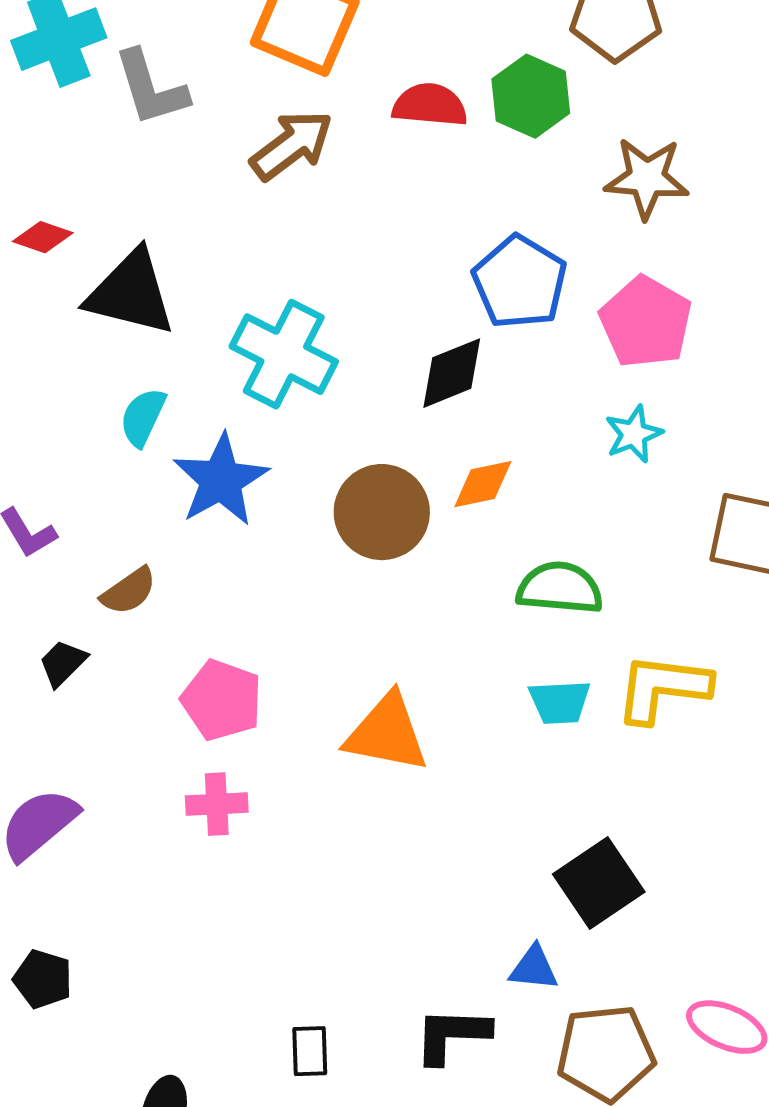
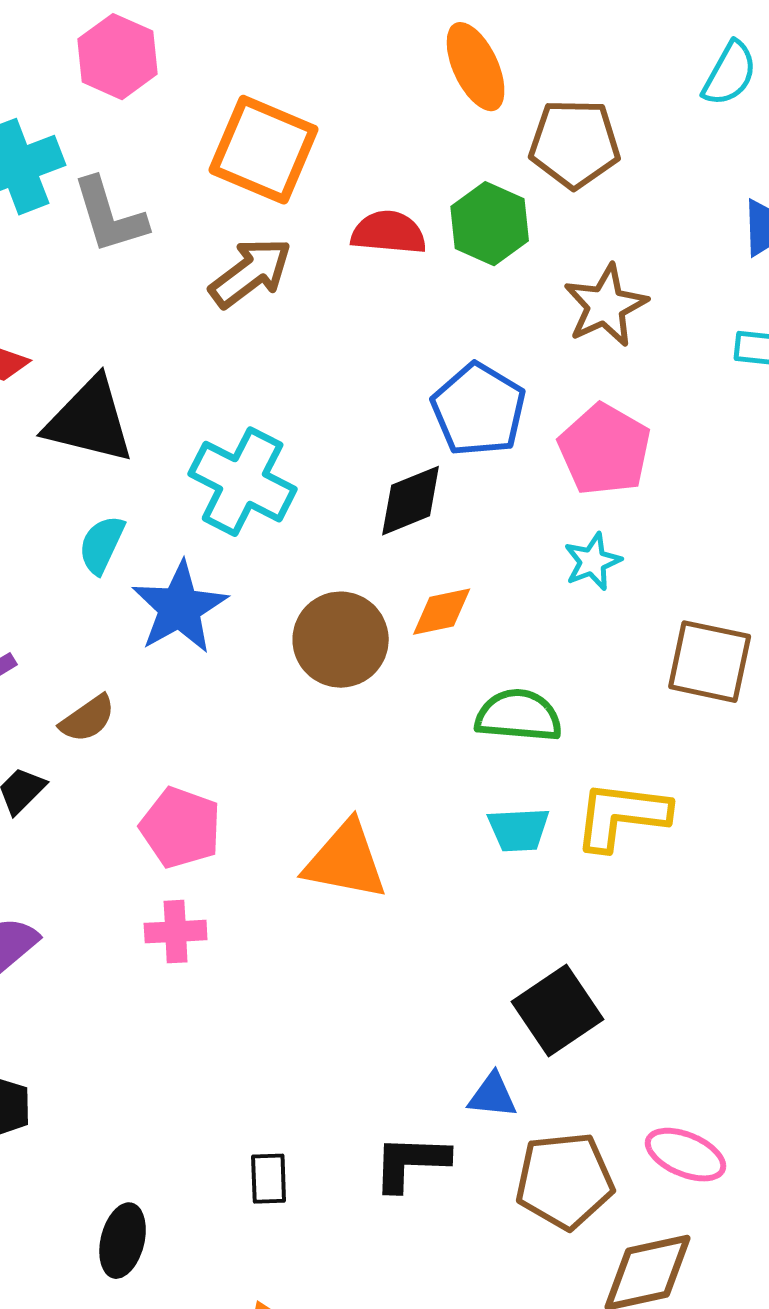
brown star: (647, 178) -> (606, 306), turned -30

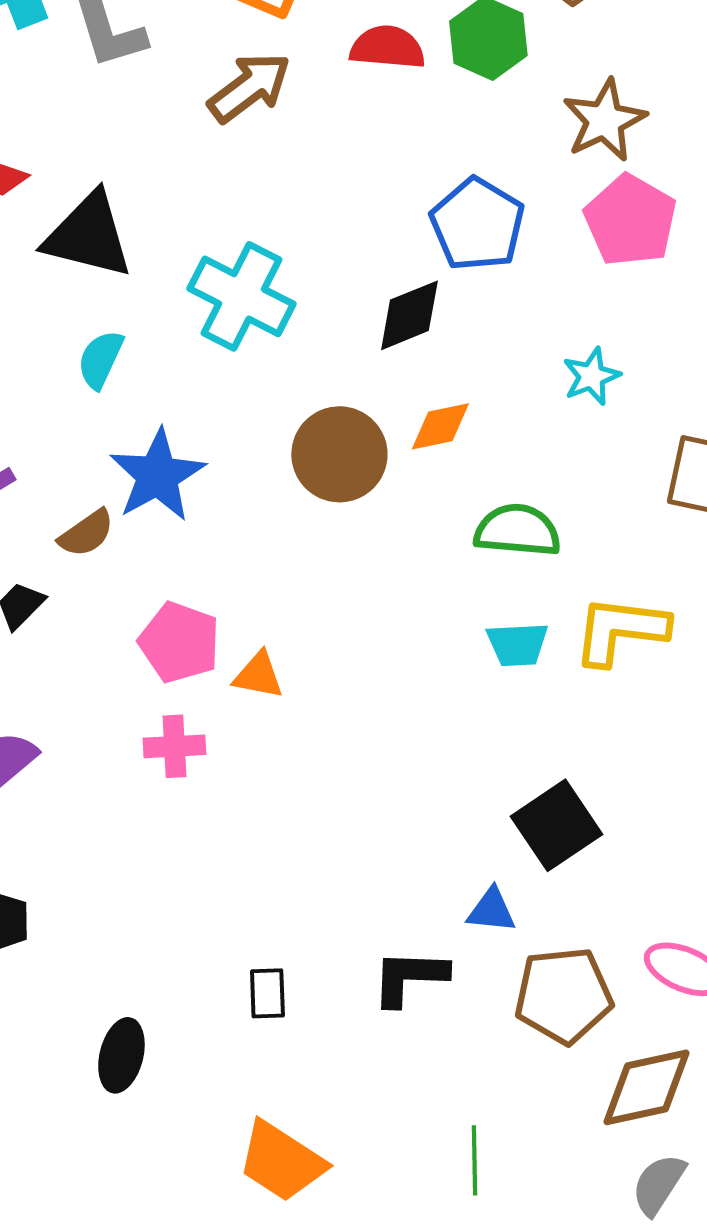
pink pentagon: (605, 450) -> (630, 220), moved
blue star: (180, 608) -> (157, 475), moved
orange triangle: (346, 861) -> (258, 675), moved, size x0.6

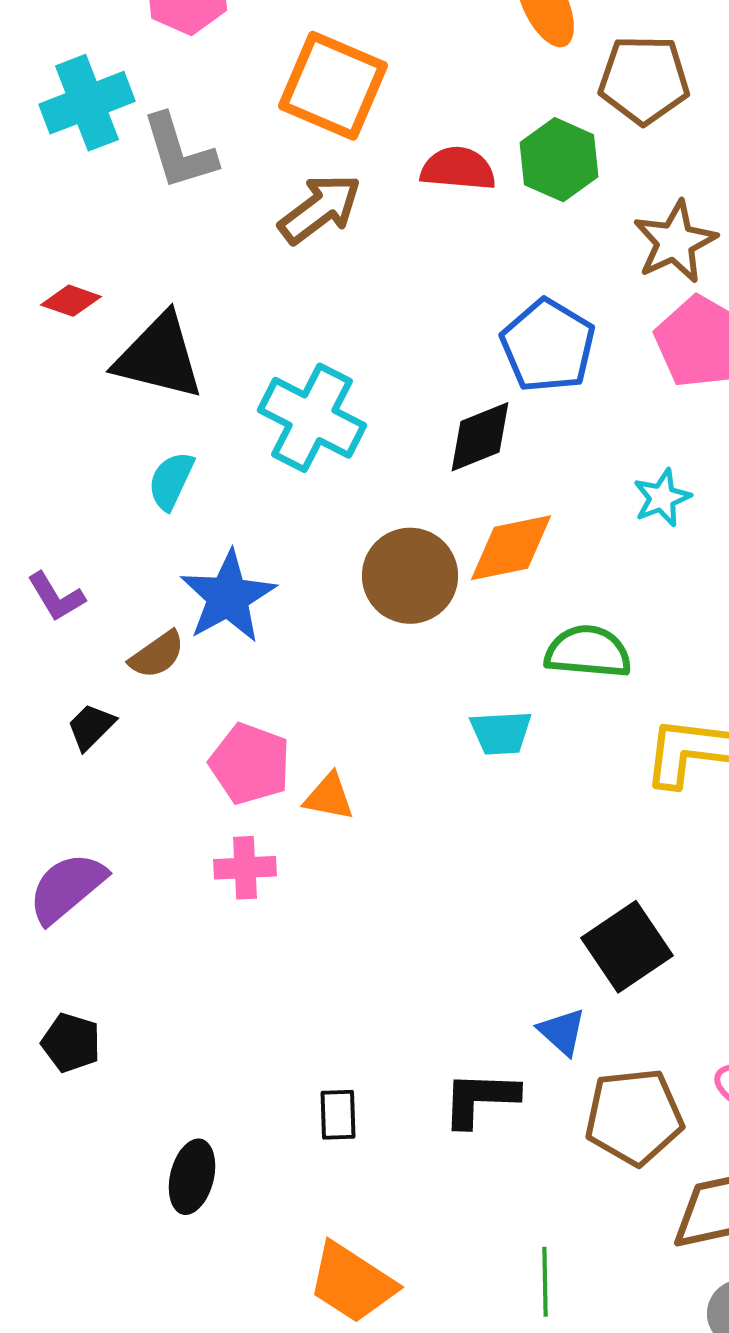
orange diamond: (440, 426) -> (511, 548), size x1.4
cyan trapezoid: (517, 644) -> (501, 733), moved
blue triangle: (491, 910) -> (562, 1032), turned 36

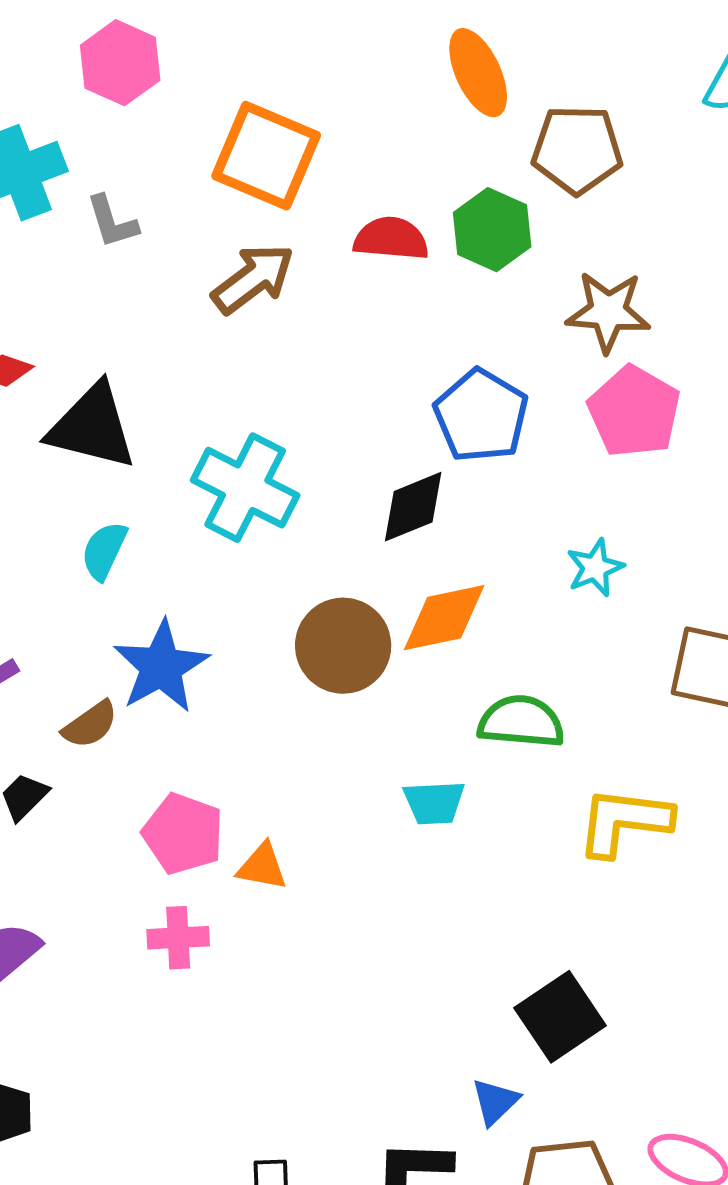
gray L-shape: (179, 152) -> (112, 222), size x0.7
brown star: (675, 242) -> (608, 312), turned 30
blue triangle: (562, 1032) -> (495, 1102), turned 34

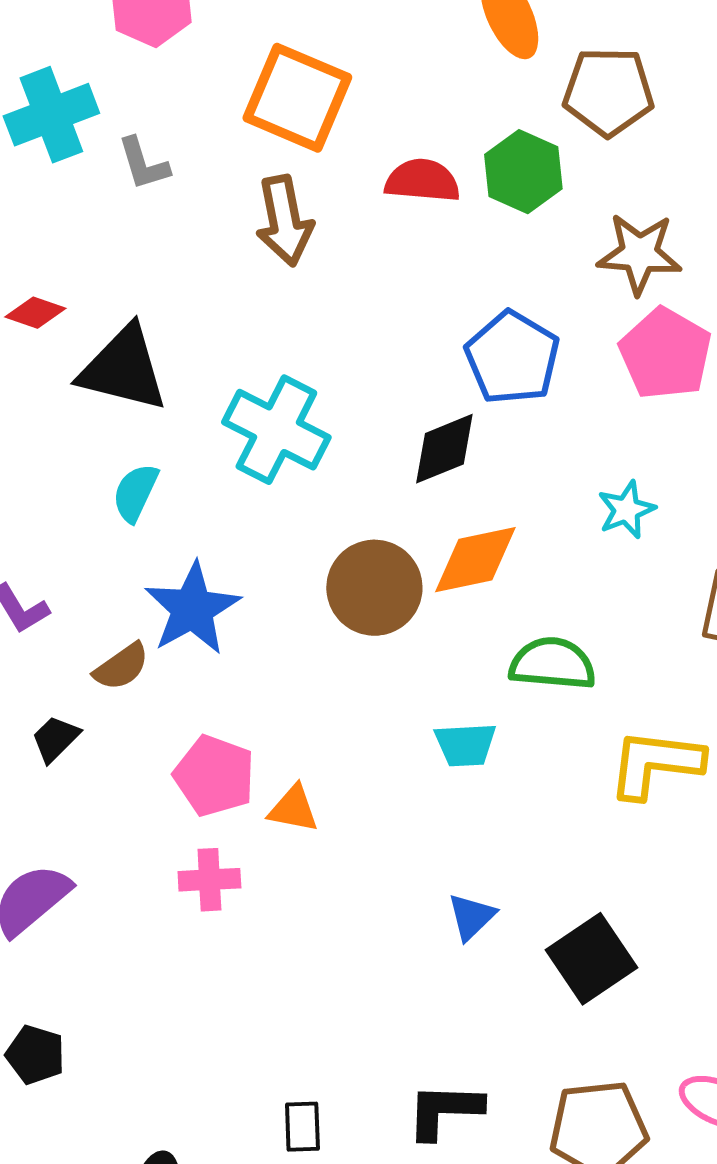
brown arrow: (253, 279) -> (284, 221), turned 116
blue triangle: (495, 1102) -> (471, 917), moved

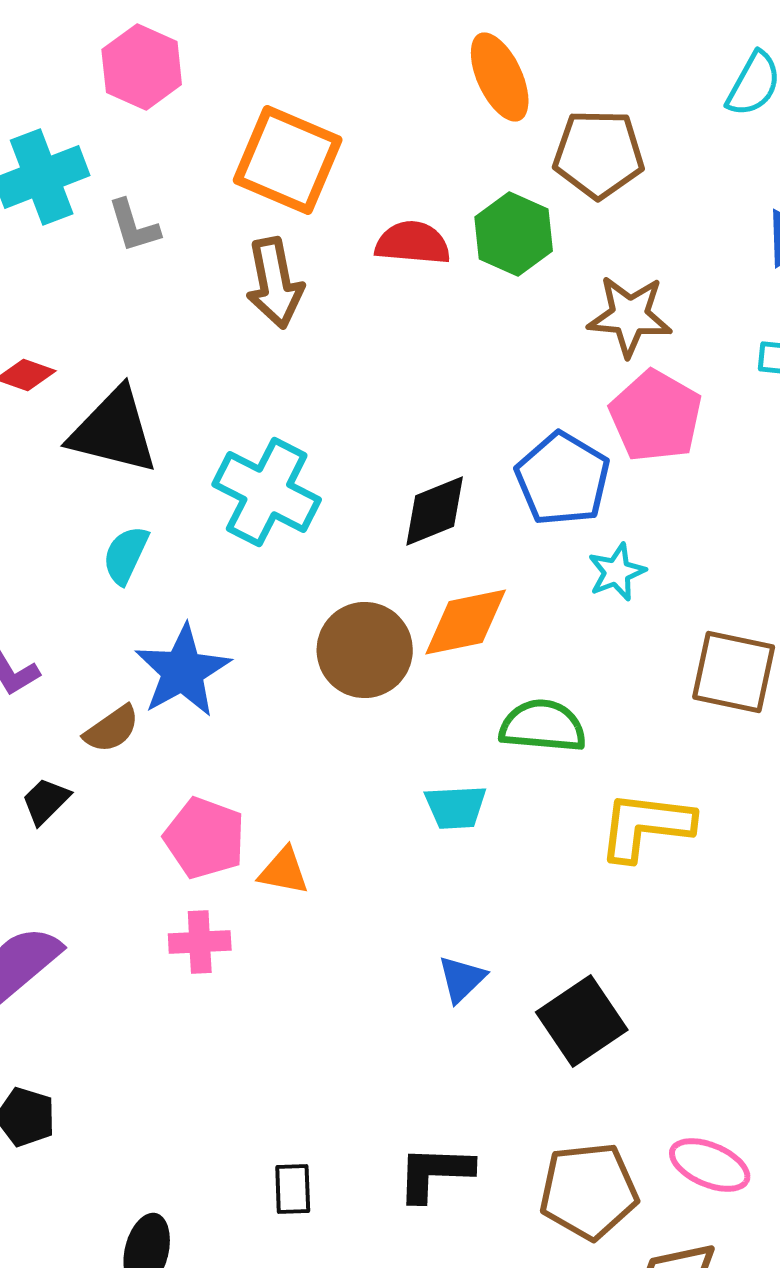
blue pentagon: (512, 358) -> (563, 479), moved

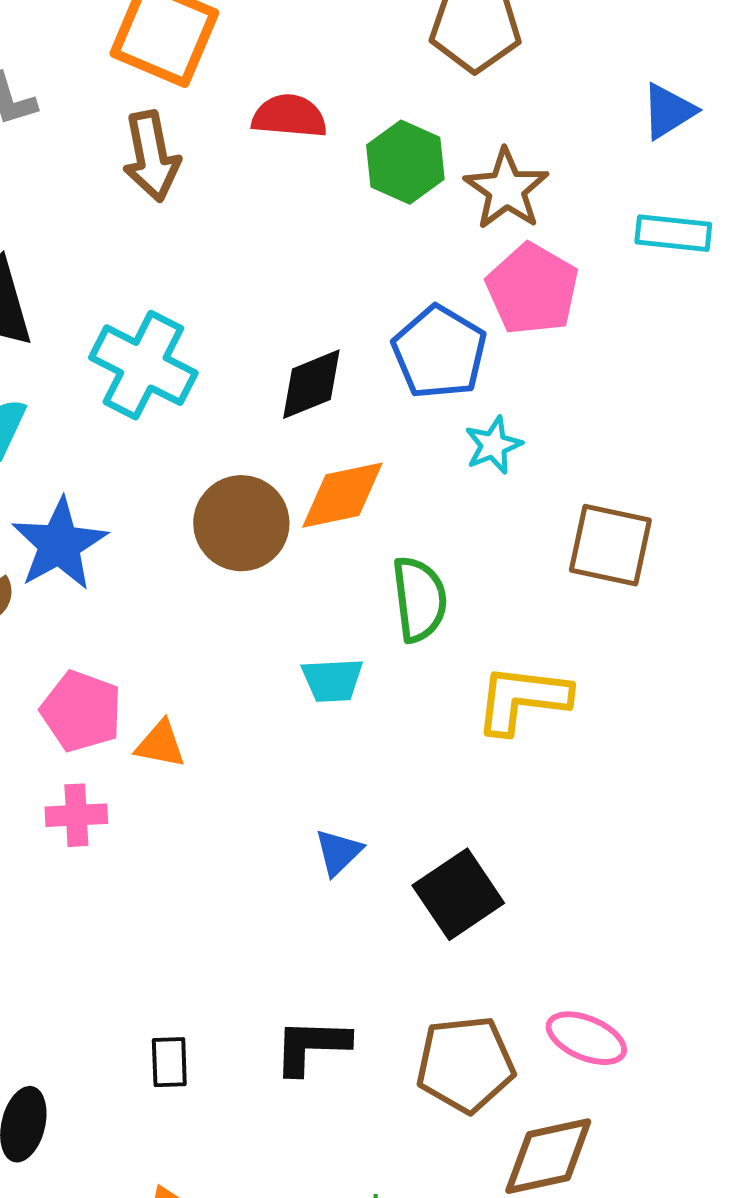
green hexagon: (514, 234) -> (405, 162), moved
brown star: (630, 316) -> (506, 189), turned 30
green semicircle: (543, 726) -> (419, 599), turned 78

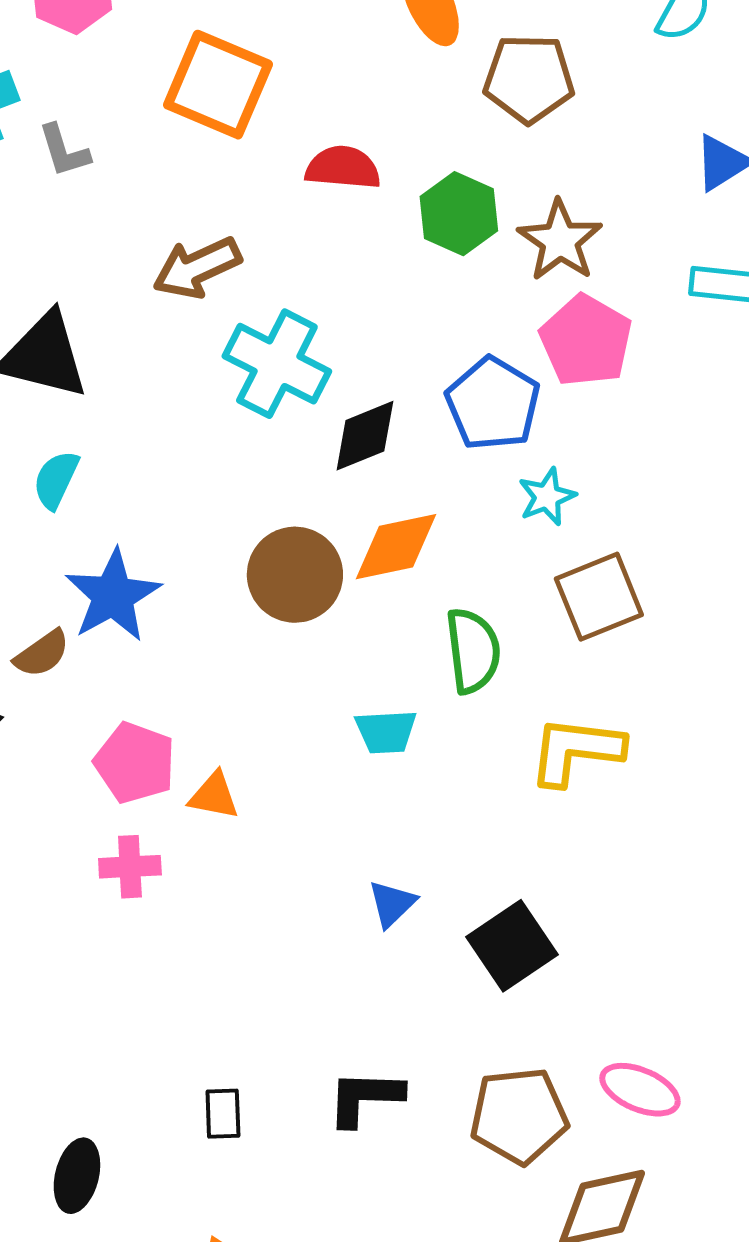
brown arrow: (151, 156) -> (197, 268), moved, turned 76
cyan cross: (143, 365) -> (277, 364), moved
brown square: (610, 545) -> (599, 597), moved, turned -34

